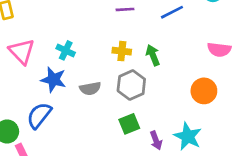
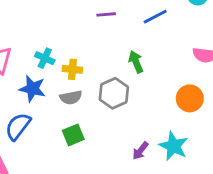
yellow cross: (122, 51) -> (72, 69), moved
green square: (129, 124) -> (73, 135), moved
purple arrow: (156, 140) -> (140, 151), turned 60

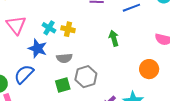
yellow cross: (72, 69) -> (68, 29), moved
gray hexagon: (114, 93) -> (86, 77), moved

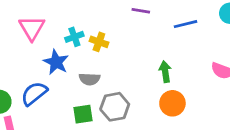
cyan cross: (49, 28) -> (74, 37), turned 32
green arrow: (114, 38) -> (165, 72), moved
orange circle: (149, 69) -> (172, 103), moved

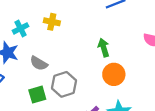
yellow cross: (99, 42) -> (52, 22), moved
gray semicircle: (90, 79) -> (39, 63), turned 36

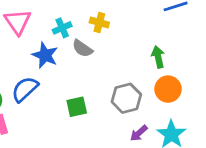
gray semicircle: (39, 63) -> (82, 49), moved
gray hexagon: (64, 84) -> (126, 98), moved

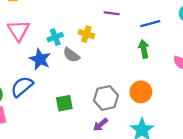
green arrow: (158, 57) -> (144, 49), moved
purple arrow: (139, 133) -> (100, 125), moved

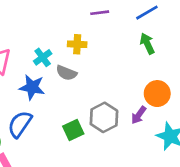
gray hexagon: (106, 98) -> (104, 117), moved
purple arrow: (100, 125) -> (139, 115), moved

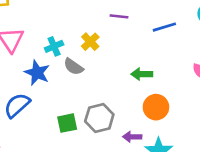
yellow cross: (77, 44) -> (90, 42), turned 30
green arrow: (147, 44) -> (142, 74), moved, turned -78
purple arrow: (139, 115) -> (132, 137), moved, turned 42

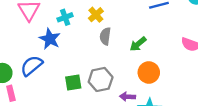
gray semicircle: (73, 67) -> (105, 36), moved, turned 60
green arrow: (142, 74) -> (138, 44), turned -42

